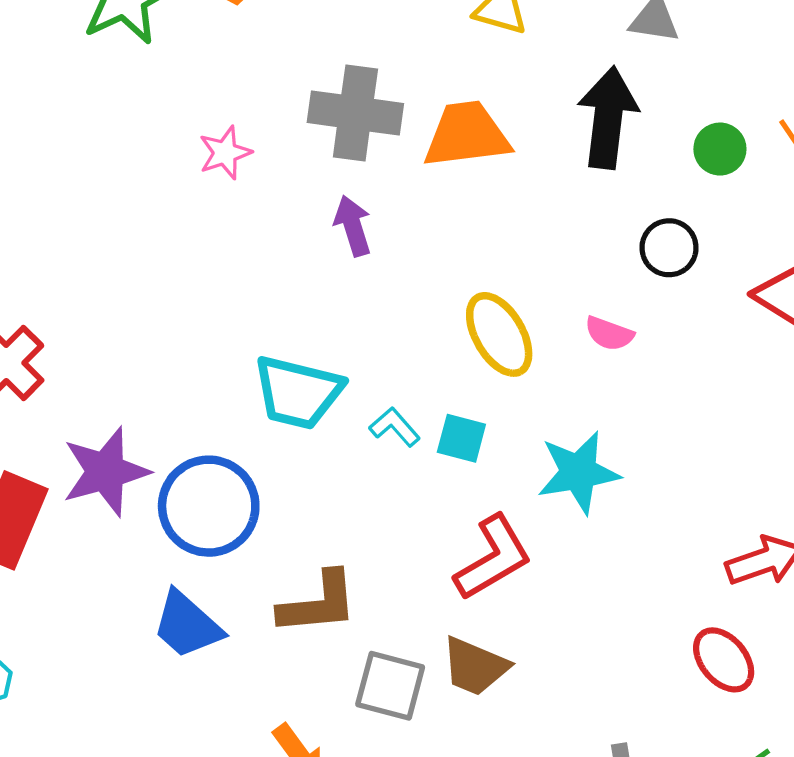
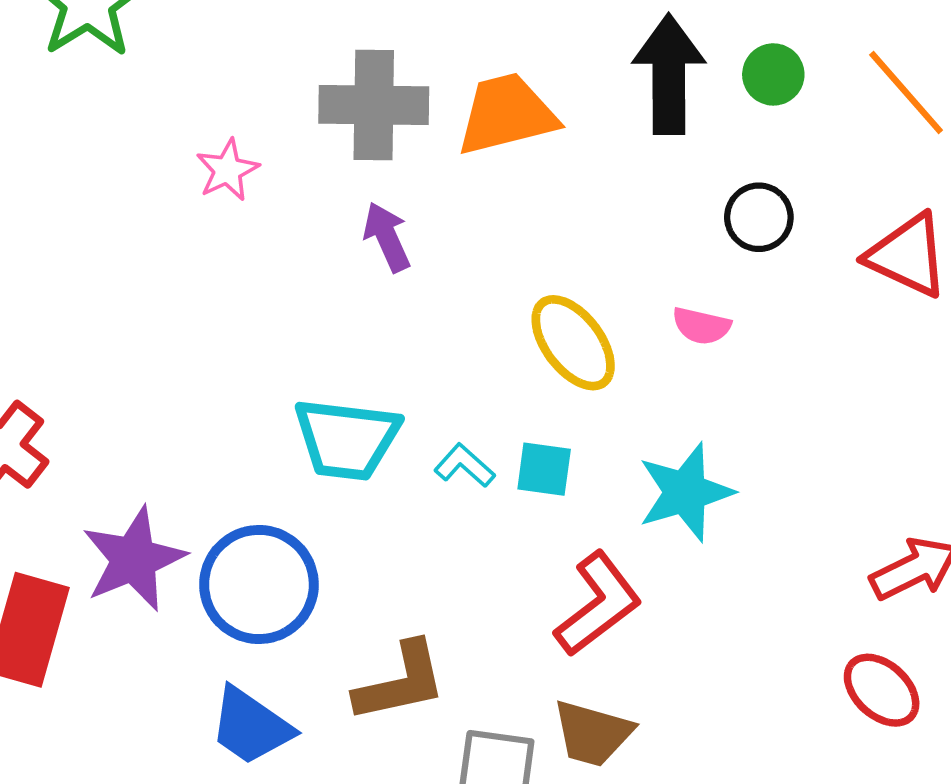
green circle: (720, 149) -> (773, 74), moved

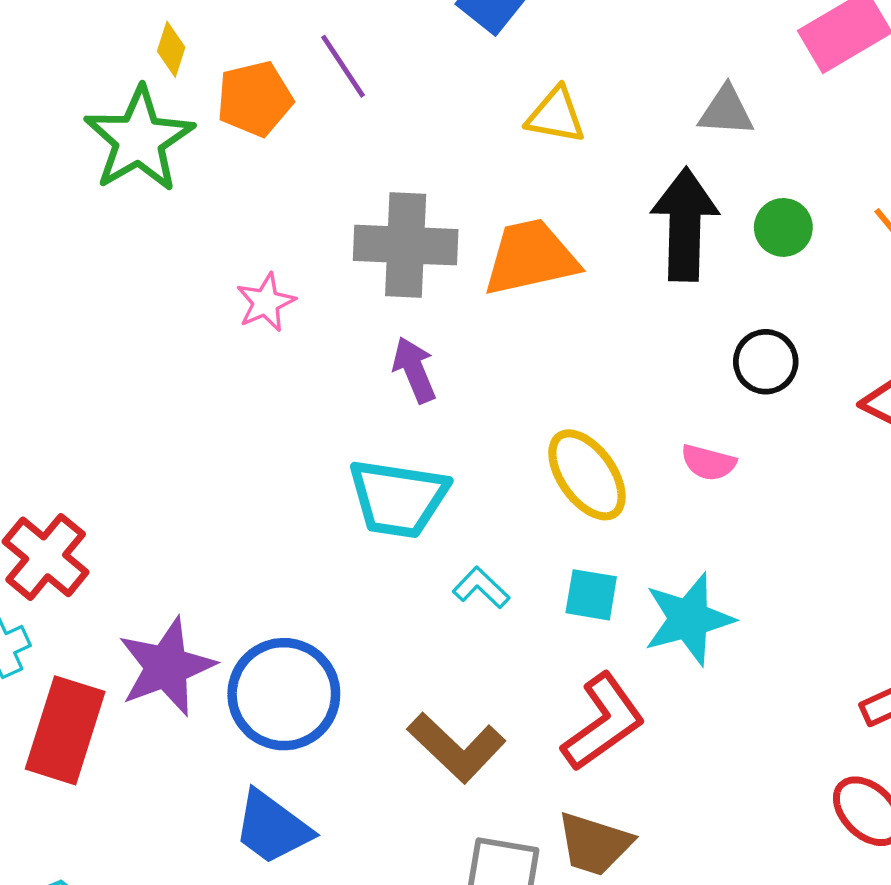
cyan trapezoid: (347, 439) -> (398, 498), moved
cyan square: (544, 469) -> (591, 595), moved
brown L-shape: (401, 682) -> (456, 747), moved, turned 54

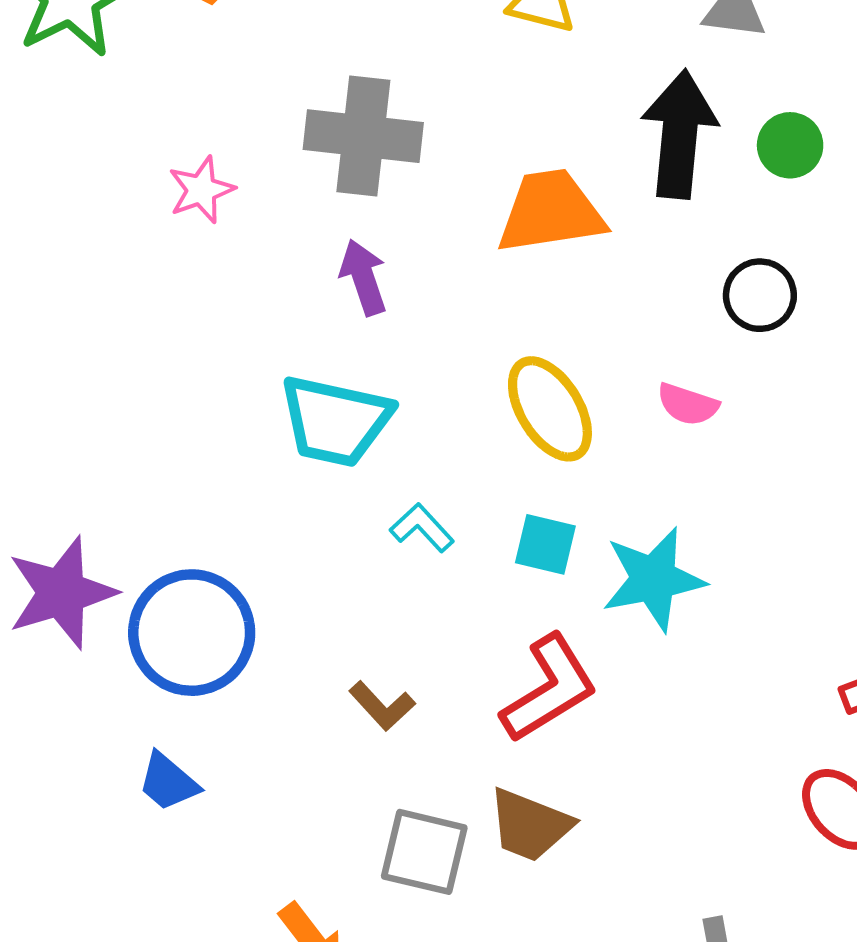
orange trapezoid: (531, 258) -> (551, 212), moved
brown L-shape: (456, 747) -> (382, 706), size x0.6
blue trapezoid: (272, 827) -> (168, 782), size x0.7

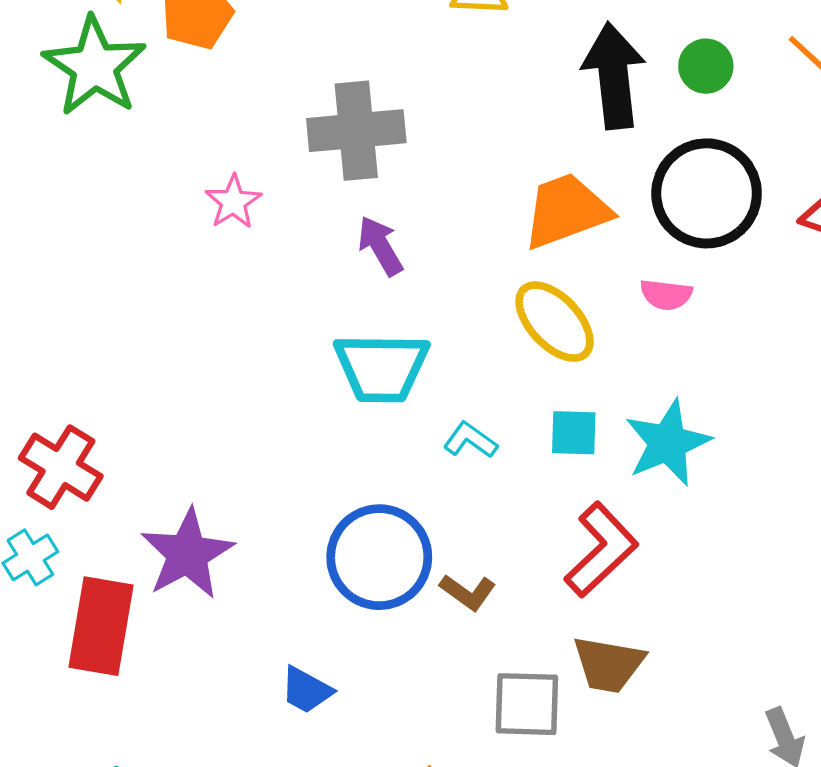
orange trapezoid: (551, 212) -> (566, 211), moved
black circle: (760, 295) -> (707, 193), size x1.8
blue circle: (192, 633) -> (379, 557), moved

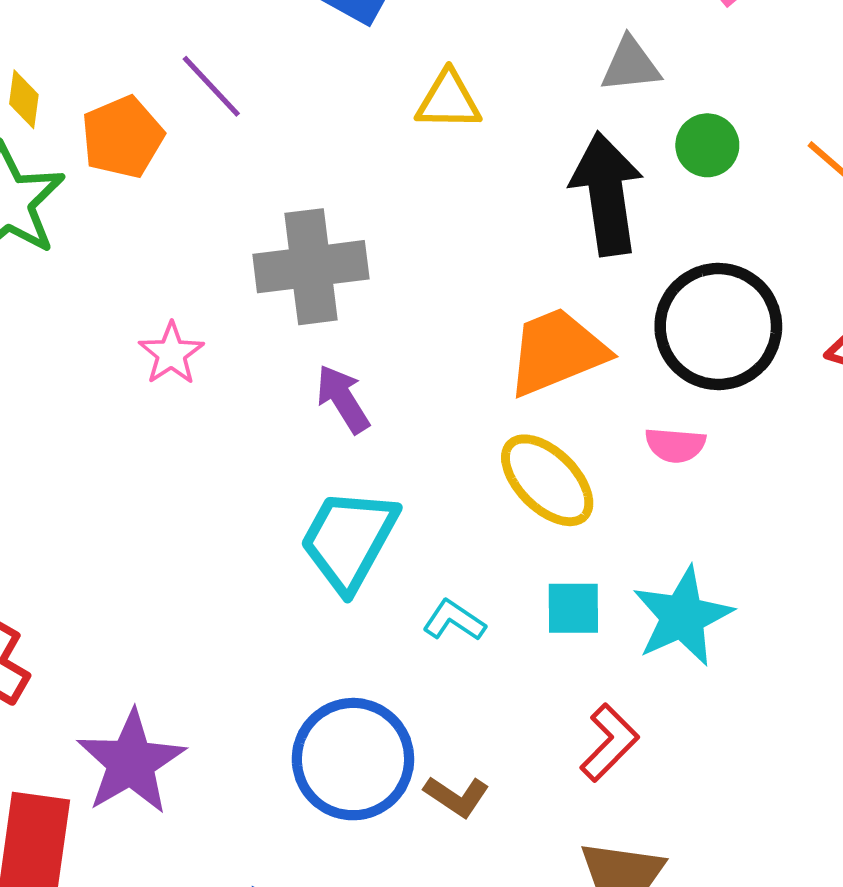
green circle: (706, 66) -> (707, 145), moved
cyan trapezoid: (382, 368) -> (349, 540), turned 120
red L-shape: (601, 550) -> (609, 743), size x0.7

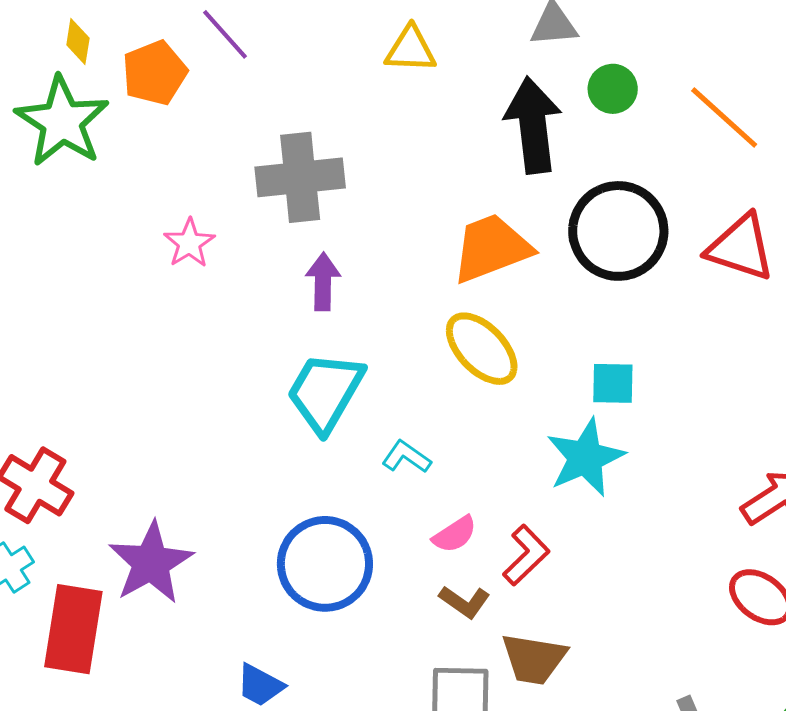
purple arrow: (343, 399) -> (323, 282), turned 32
pink semicircle: (675, 445) -> (455, 534), moved, turned -39
cyan square: (573, 608) -> (613, 383), moved
brown L-shape: (457, 796) -> (465, 602), moved

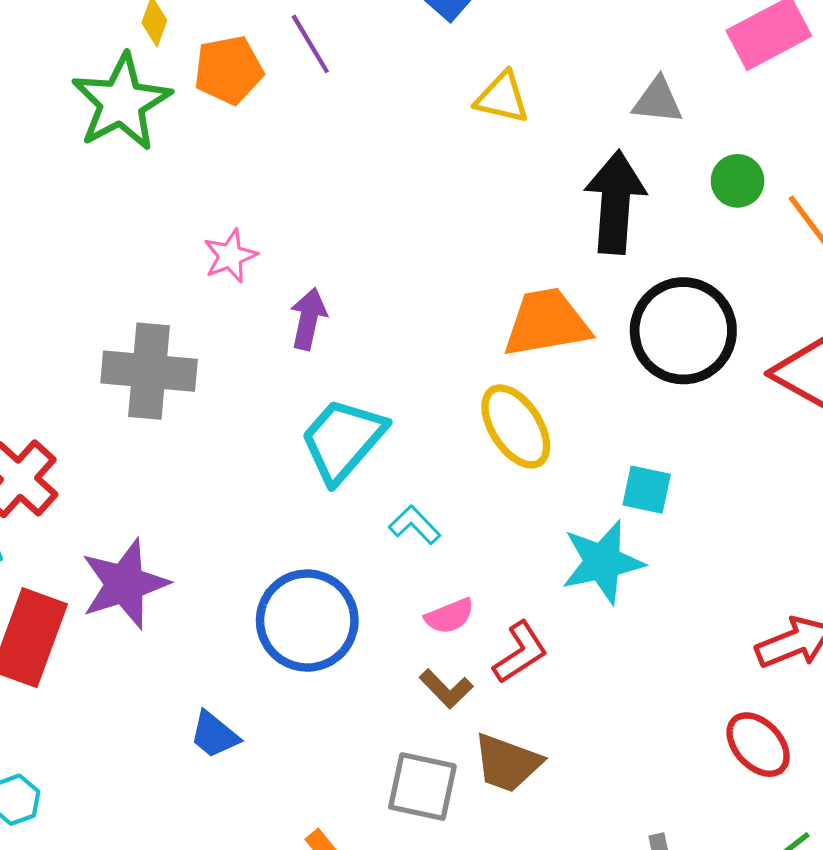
green circle: (613, 89) -> (738, 181), moved
gray cross: (300, 177) -> (149, 371), moved
purple arrow: (323, 282) -> (308, 319), moved

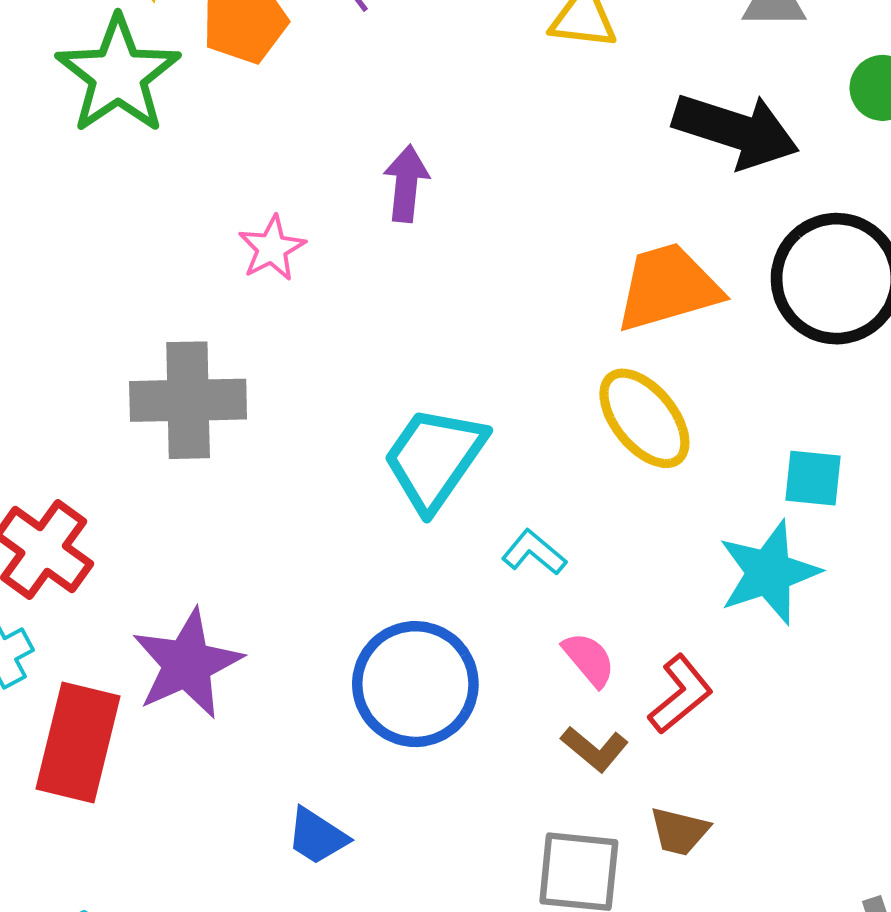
black arrow: (615, 202) -> (736, 130), turned 110
purple arrow: (308, 319) -> (406, 184), moved
pink semicircle: (449, 616) -> (589, 659), turned -102
brown trapezoid: (507, 763) -> (679, 831), size x0.7

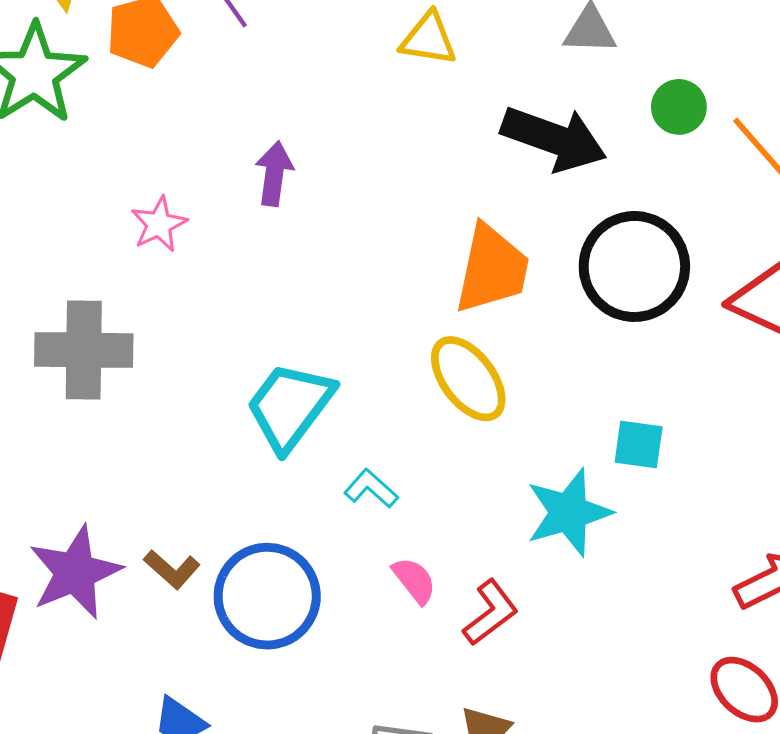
orange trapezoid: (668, 287) -> (492, 269), turned 116
cyan square: (813, 478) -> (639, 444), moved
brown L-shape: (595, 749) -> (172, 569), moved

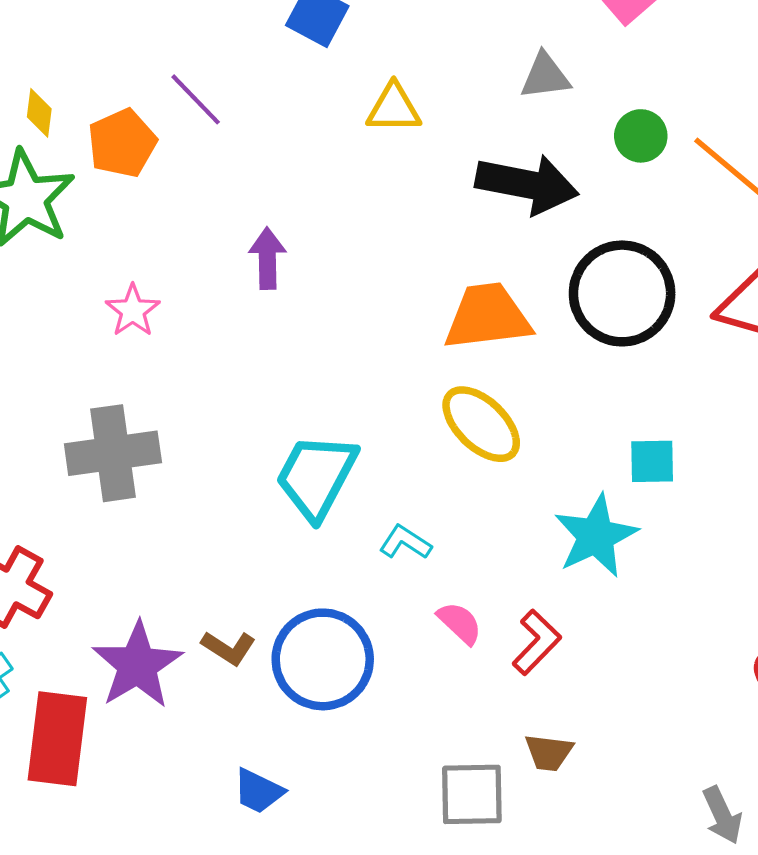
pink star: (159, 224) -> (133, 311), moved
orange trapezoid: (492, 269) -> (488, 317), turned -100

